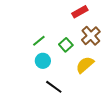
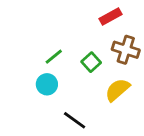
brown cross: (91, 36) -> (126, 50), turned -30
cyan circle: (43, 61) -> (47, 84), moved

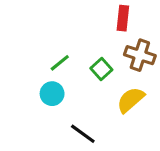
red rectangle: (111, 17) -> (123, 18), turned -55

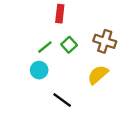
red rectangle: (123, 18) -> (60, 14), moved
green square: (101, 69) -> (69, 45), moved

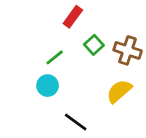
red rectangle: (60, 14) -> (73, 17), turned 30
green square: (69, 45) -> (94, 45), moved

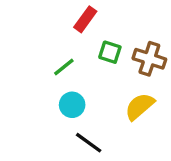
green square: (94, 45) -> (110, 52), turned -30
cyan circle: (48, 86) -> (72, 105), moved

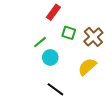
brown cross: (149, 59) -> (93, 37), turned 30
cyan circle: (72, 105) -> (50, 57), moved

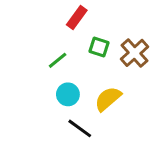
cyan circle: (50, 57) -> (68, 94), moved
yellow semicircle: (87, 67) -> (108, 99), moved

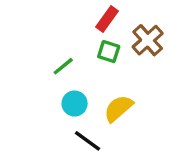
red rectangle: (77, 17) -> (107, 19), moved
brown cross: (135, 53) -> (148, 40), moved

